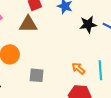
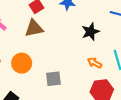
black star: (88, 24) -> (90, 32), moved

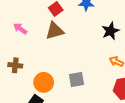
orange circle: (22, 63) -> (44, 82), moved

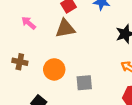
orange circle: (44, 82) -> (54, 69), moved

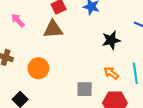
gray square: (84, 83) -> (85, 89), moved

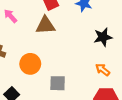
gray square: (85, 89) -> (58, 83), moved

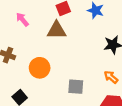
gray square: (58, 83) -> (76, 87), moved

